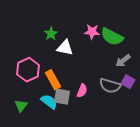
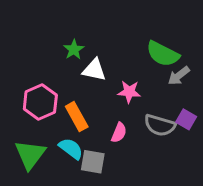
pink star: (92, 32) -> (129, 92), moved
gray arrow: (123, 61) -> (179, 76), moved
gray square: (62, 97) -> (93, 162), moved
green triangle: (21, 106) -> (30, 154), size x1.6

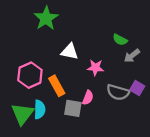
green star: (74, 50) -> (46, 18), moved, size x1.6
green semicircle: (163, 54) -> (120, 40), size x0.6
cyan semicircle: (71, 149) -> (40, 109), moved, turned 54
gray square: (93, 162) -> (73, 108), moved

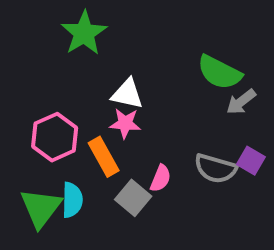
green semicircle: (120, 40) -> (219, 72), size x1.6
pink star: (95, 68) -> (125, 123), moved
gray square: (73, 108) -> (133, 198), turned 30

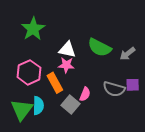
green star: (84, 33) -> (33, 29), moved
green semicircle: (219, 72) -> (99, 47), moved
purple square: (251, 161) -> (133, 85), turned -32

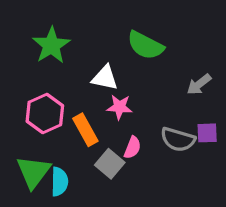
green semicircle: (99, 47) -> (145, 45), moved
pink star: (66, 65) -> (119, 107), moved
cyan semicircle: (38, 106) -> (59, 182), moved

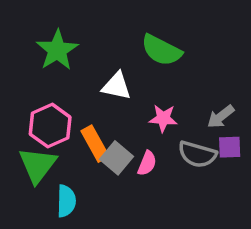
gray arrow: (199, 84) -> (221, 117), moved
pink star: (119, 107) -> (163, 118), moved
gray square: (110, 164) -> (117, 158), moved
green triangle: (33, 172) -> (38, 165), moved

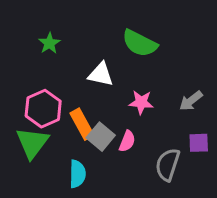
green star: (57, 50) -> (49, 43), size x0.6
purple square: (230, 147) -> (199, 143), moved
gray semicircle: (197, 154) -> (168, 165), moved, turned 92
cyan semicircle: (66, 201) -> (77, 174), moved

